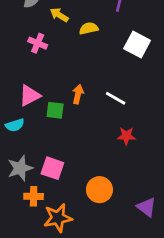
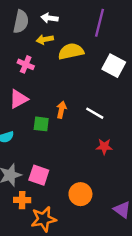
yellow arrow: (59, 15) -> (45, 39), turned -42
yellow semicircle: (89, 28) -> (71, 51), size x1.5
pink triangle: (30, 96) -> (19, 99), moved

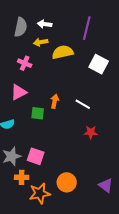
orange circle: (80, 194) -> (67, 182), moved

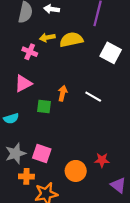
yellow arrow: (41, 42) -> (47, 38), moved
red star: (91, 132) -> (102, 160), moved
orange circle: (67, 182) -> (76, 171), moved

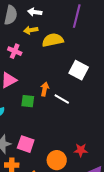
yellow arrow: (47, 38) -> (31, 30), moved
white square: (111, 53) -> (79, 70), moved
white line: (93, 97) -> (62, 99), moved

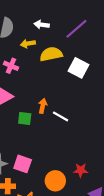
white arrow: (35, 12) -> (42, 25), moved
purple line: (77, 16) -> (76, 29), turned 35
white square: (79, 70) -> (79, 68), moved

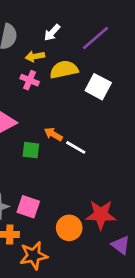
white arrow: (42, 25) -> (52, 33), turned -56
pink cross: (11, 66) -> (30, 80), moved
orange arrow: (43, 106) -> (53, 134), turned -72
red star: (81, 170) -> (101, 215), size x1.6

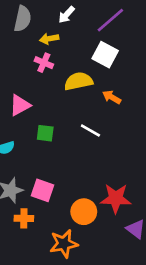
yellow semicircle: (64, 70) -> (78, 81), moved
white square: (98, 87) -> (105, 55), moved
orange arrow: (53, 134) -> (112, 97), moved
orange star: (34, 256) -> (64, 244), moved

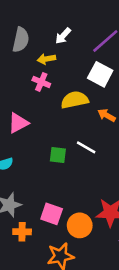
green square: (45, 133) -> (58, 155), moved
pink square: (43, 190) -> (52, 214), moved

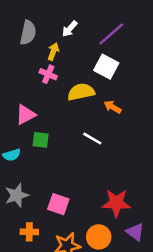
yellow arrow: (46, 59) -> (53, 52), turned 120
green square: (58, 155) -> (41, 140), moved
orange circle: (80, 225) -> (99, 237), moved
orange cross: (22, 232) -> (29, 232), moved

